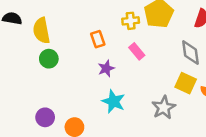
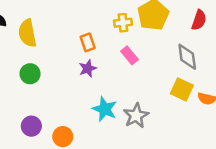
green circle: (49, 59) -> (30, 74), moved
purple star: (106, 68) -> (88, 69), moved
gray star: (164, 108) -> (136, 116), moved

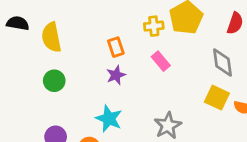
cyan star: (105, 109) -> (109, 119), moved

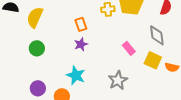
yellow semicircle: (51, 37) -> (35, 17), turned 35
pink rectangle: (161, 61) -> (129, 48), moved

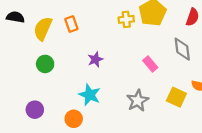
orange rectangle: (81, 24) -> (71, 24), moved
yellow square: (153, 60) -> (176, 97), moved
purple circle: (38, 88) -> (35, 110), moved

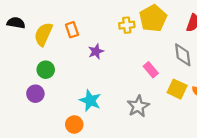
purple star: (95, 59) -> (96, 51), moved
yellow square: (176, 97) -> (177, 89), moved
purple circle: (35, 110) -> (35, 94), moved

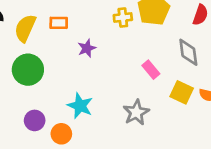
orange rectangle: (72, 30) -> (59, 23), turned -70
green circle: (46, 70) -> (28, 70), size x1.5
purple circle: (35, 94) -> (35, 120), moved

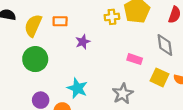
pink rectangle: (151, 70) -> (135, 59), turned -32

